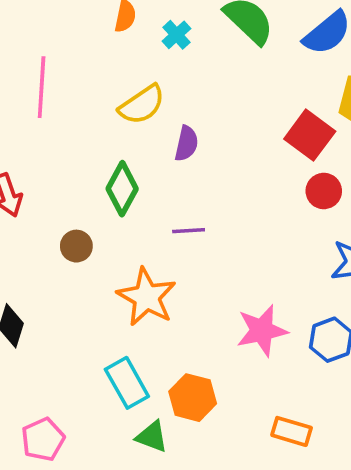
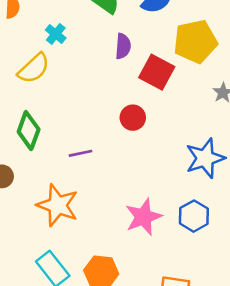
cyan cross: (177, 35) -> (56, 34), moved
purple semicircle: (186, 144) -> (123, 46), moved
red circle: (324, 191) -> (133, 118), moved

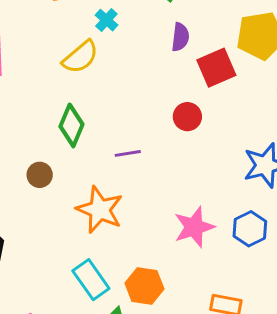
red square: (157, 72) -> (216, 68), turned 36

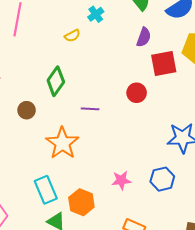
yellow semicircle: (80, 57) -> (72, 36), size x0.6
pink star: (194, 227) -> (121, 180), moved, size x0.7

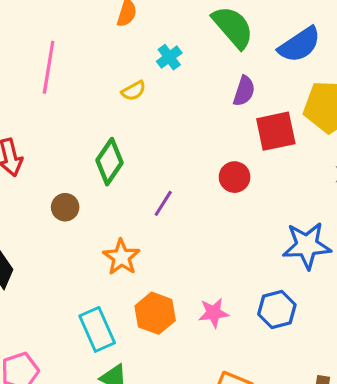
purple line: (90, 109) -> (163, 203), turned -60
orange star: (62, 143) -> (121, 257), size x0.7
orange hexagon: (81, 202) -> (155, 313), moved

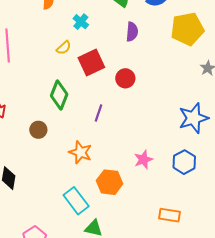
red square: (276, 131) -> (91, 63), moved
red circle: (235, 177) -> (125, 78), moved
pink star: (214, 313) -> (143, 160), moved

